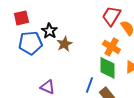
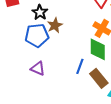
blue pentagon: (30, 43) -> (37, 35), moved

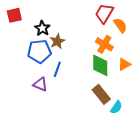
blue line: (80, 66) -> (57, 69), moved

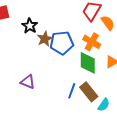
blue pentagon: (39, 51) -> (62, 43), moved
blue line: (57, 69) -> (72, 91), moved

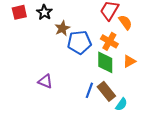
black star: (30, 26) -> (44, 12), moved
brown star: (45, 39) -> (62, 28), moved

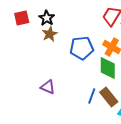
brown star: (62, 28) -> (50, 34), moved

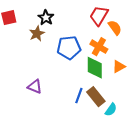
black star: (47, 18) -> (46, 18), moved

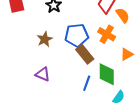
brown star: (37, 34) -> (45, 39), moved
green diamond: (95, 68) -> (107, 74), moved
brown rectangle: (96, 97) -> (85, 54), moved

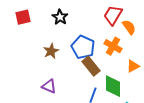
blue pentagon: (77, 35) -> (83, 47), turned 30

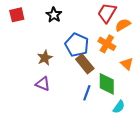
orange semicircle: (129, 27) -> (123, 25), turned -84
brown star: (51, 51) -> (45, 58), moved
orange triangle: (133, 66) -> (127, 64), turned -48

